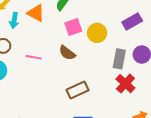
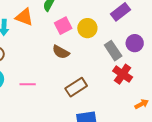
pink line: (34, 57) -> (28, 84), moved
gray rectangle: (119, 59) -> (113, 51), turned -36

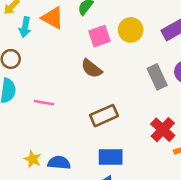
yellow circle: (87, 28) -> (131, 30), moved
red cross: (123, 74) -> (163, 130), moved

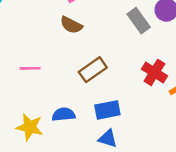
yellow star: (33, 159) -> (30, 127), size x1.5
blue semicircle: (59, 163) -> (64, 114), moved

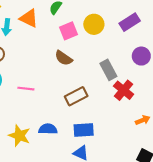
gray rectangle: (139, 21) -> (108, 70), moved
red cross: (154, 72) -> (124, 90), moved

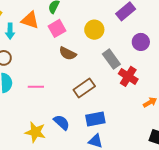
yellow circle: (94, 24) -> (94, 30), moved
pink square: (69, 31) -> (57, 28), moved
blue semicircle: (48, 129) -> (62, 122), turned 48

